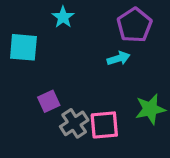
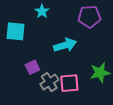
purple pentagon: (134, 25) -> (89, 17), turned 30
cyan arrow: (119, 58) -> (65, 45), moved, size x1.5

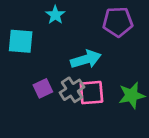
gray cross: (49, 82) -> (72, 90), moved
pink square: (69, 83) -> (91, 93), moved

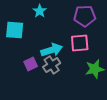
cyan arrow: (86, 59) -> (52, 50), moved
pink square: (91, 93) -> (80, 43), moved

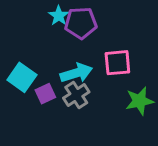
purple pentagon: (85, 16) -> (81, 23), moved
cyan square: (15, 30) -> (22, 77), moved, turned 30

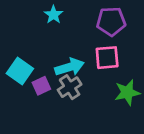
purple pentagon: (81, 23) -> (111, 21), moved

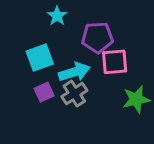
purple pentagon: (111, 21) -> (97, 37), moved
cyan square: (20, 71) -> (40, 58), moved, turned 35

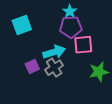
cyan star: (57, 16) -> (70, 11), moved
cyan square: (40, 58) -> (22, 25), moved

